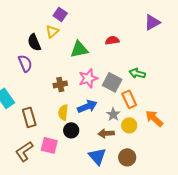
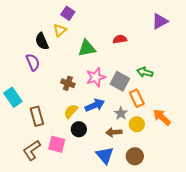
brown cross: (60, 84) -> (68, 83), turned 32
yellow semicircle: (63, 112) -> (71, 111), turned 35

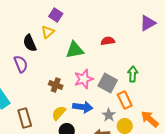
green arrow: (145, 72) -> (133, 74), turned 77
blue arrow: (95, 105) -> (83, 107), turned 30

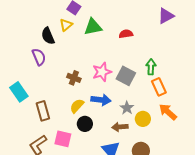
green triangle: (75, 50) -> (93, 27), moved
orange rectangle: (125, 100) -> (159, 87), moved

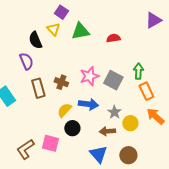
yellow triangle: (66, 25) -> (53, 29), turned -32
brown rectangle: (43, 111) -> (38, 88), moved

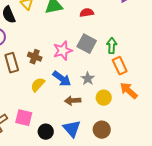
gray square: (113, 80) -> (87, 44), moved
blue arrow: (88, 104) -> (62, 79), turned 30
gray star: (114, 112) -> (88, 79), moved
black circle: (72, 128) -> (46, 132), moved
brown arrow: (107, 131) -> (73, 101), moved

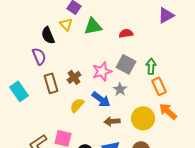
brown cross: (35, 57) -> (74, 77), turned 32
gray star: (88, 79) -> (120, 89), moved
yellow circle: (104, 98) -> (143, 118), size x1.5

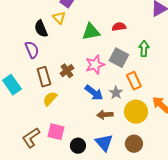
green triangle: (93, 26) -> (91, 32), moved
green arrow: (151, 66) -> (144, 49), moved
orange rectangle: (159, 86) -> (134, 81), moved
gray star: (120, 89) -> (116, 93), moved
yellow semicircle: (77, 105) -> (50, 99), moved

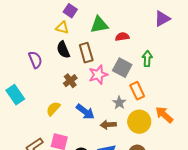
yellow triangle: (59, 18) -> (62, 28), turned -32
black semicircle: (41, 29) -> (63, 50), moved
green triangle: (91, 32) -> (99, 25), moved
brown rectangle: (44, 77) -> (86, 53), moved
blue arrow: (94, 93) -> (85, 112), moved

